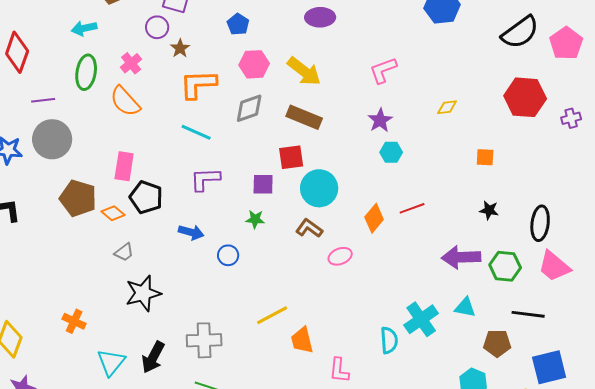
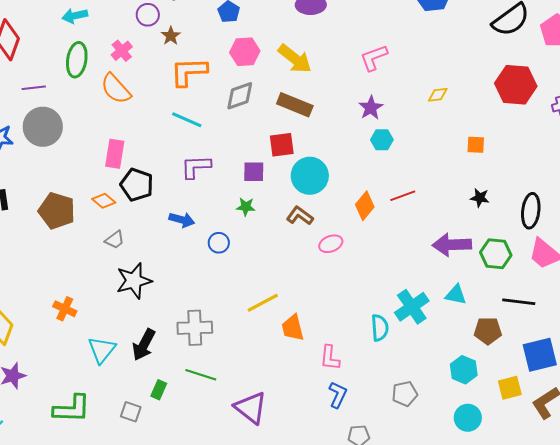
brown pentagon: (78, 198) -> (57, 211), moved

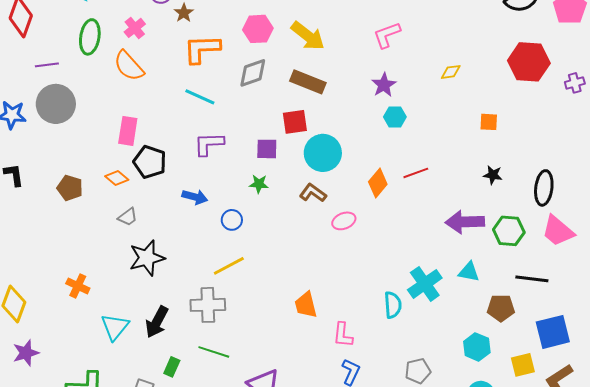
brown pentagon: (57, 211) -> (70, 188), size x0.7
yellow line: (263, 303) -> (229, 266), moved

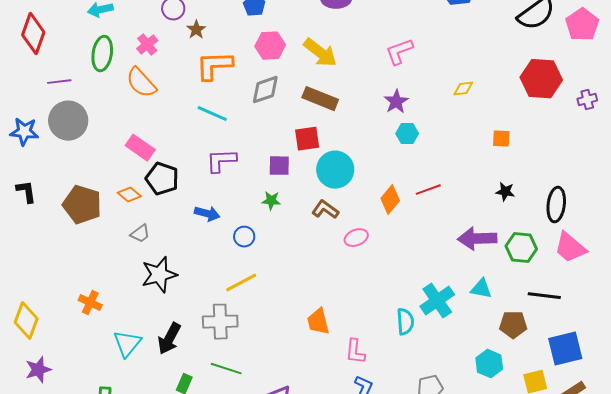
pink rectangle: (128, 131) -> (140, 148), turned -64
brown pentagon: (70, 188) -> (82, 205), size x1.5

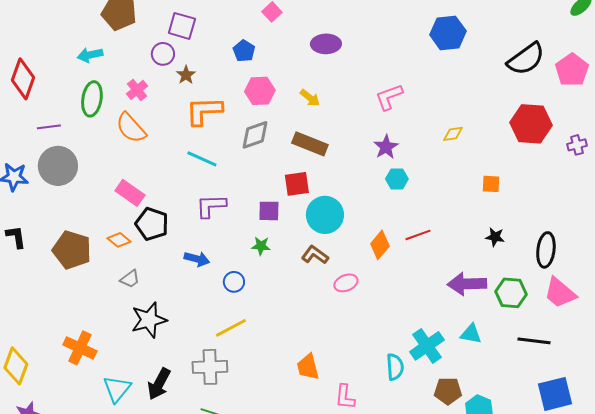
yellow arrow: (320, 53) -> (310, 98), size x0.6
orange cross: (90, 303) -> (80, 348), size x1.4
brown pentagon: (513, 325) -> (448, 391), moved

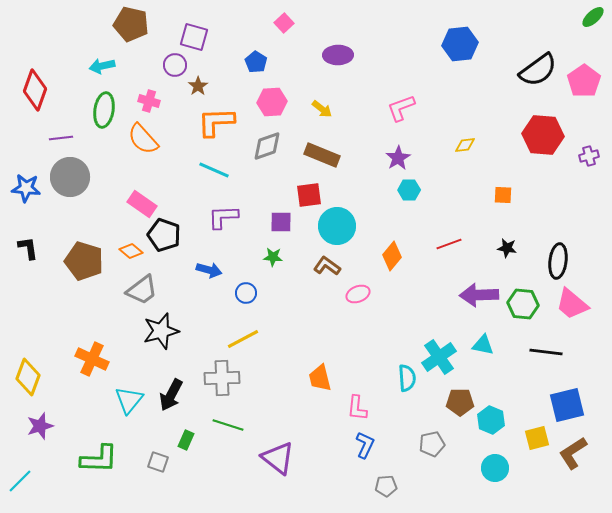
pink cross: (137, 90) -> (149, 101), turned -35
red line: (418, 235) -> (449, 244), moved
gray trapezoid: (130, 279) -> (142, 290), size x1.6

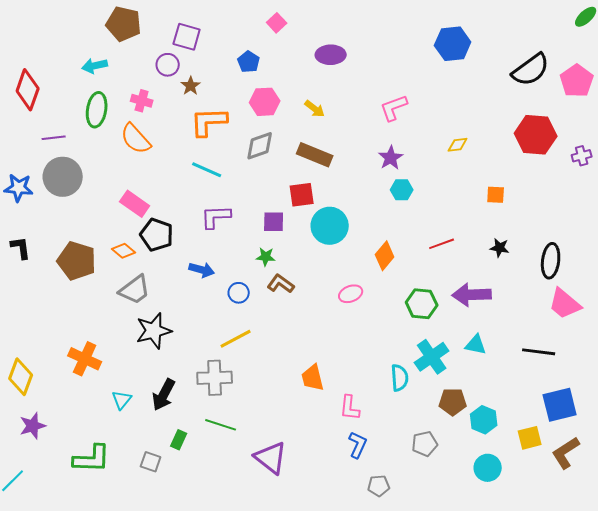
brown L-shape: (327, 266) -> (281, 284), moved
green hexagon: (523, 304) -> (422, 304), moved
cyan triangle: (129, 400) -> (122, 400), size x0.7

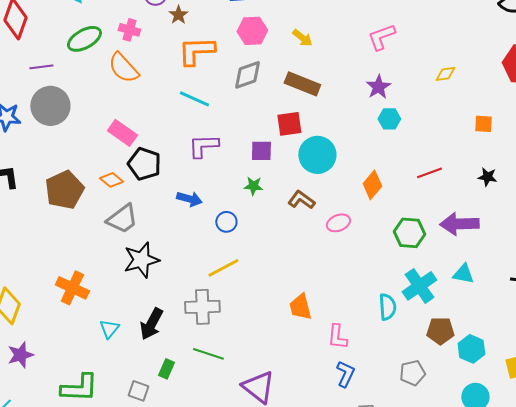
green ellipse: (97, 110) -> (84, 39), turned 52
brown pentagon: (77, 261) -> (64, 190), turned 30
brown L-shape: (281, 284) -> (301, 200), moved

